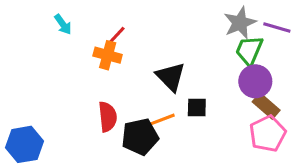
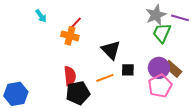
purple circle: (255, 81) -> (159, 68), moved
pink pentagon: (268, 134) -> (160, 86), moved
black pentagon: (140, 137) -> (78, 93), moved

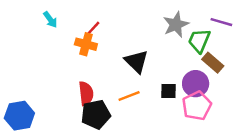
gray star: (156, 15) -> (176, 25), moved
brown rectangle: (173, 69) -> (213, 63), moved
black square: (128, 70) -> (168, 91), moved

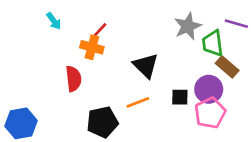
green trapezoid: (199, 41) -> (213, 43), turned -30
red semicircle: (86, 93) -> (73, 79), moved

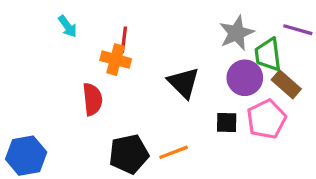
red line: (98, 31) -> (124, 40), turned -36
purple circle: (209, 89) -> (245, 78), moved
orange line: (138, 102) -> (174, 152), moved
pink pentagon: (210, 113) -> (266, 119), moved

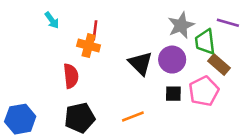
purple circle: (245, 78) -> (172, 60), moved
black pentagon: (129, 154) -> (80, 118), moved

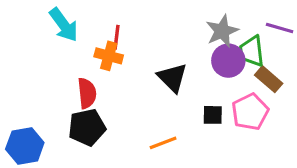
cyan arrow: (52, 20) -> (64, 25), size x1.6
purple circle: (172, 60) -> (228, 61), moved
black pentagon: (80, 118) -> (87, 127), moved

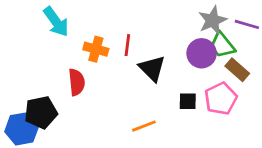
gray star: (222, 31) -> (213, 20), moved
red line: (116, 37) -> (127, 45), moved
green trapezoid: (252, 51) -> (222, 45), turned -32
black pentagon: (87, 127) -> (41, 112), moved

